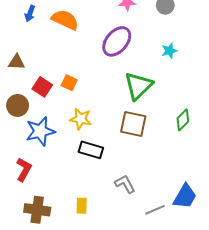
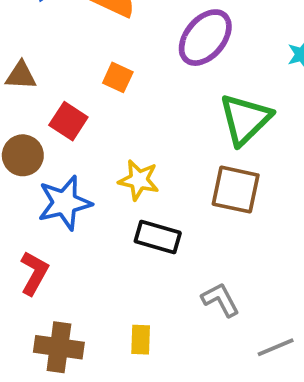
orange square: (69, 83) -> (118, 77), moved

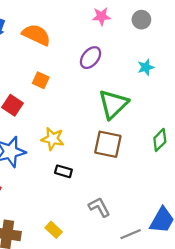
purple ellipse: (205, 38) -> (91, 58), size x0.7
black rectangle: (158, 237) -> (63, 171), size x0.7
yellow rectangle: (141, 340) -> (54, 230), turned -49

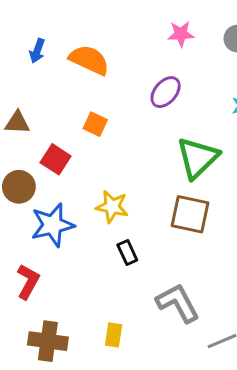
black rectangle: (63, 171) -> (127, 252), turned 49
gray L-shape: (99, 207) -> (178, 303), size x1.4
yellow rectangle: (54, 230) -> (114, 335), turned 56

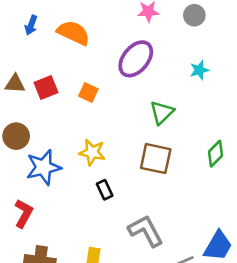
purple ellipse: (166, 92) -> (136, 59), size x1.4
orange square: (95, 124) -> (88, 93), moved
green triangle: (198, 158) -> (162, 112), size x0.7
red square: (56, 159) -> (46, 88), moved, turned 35

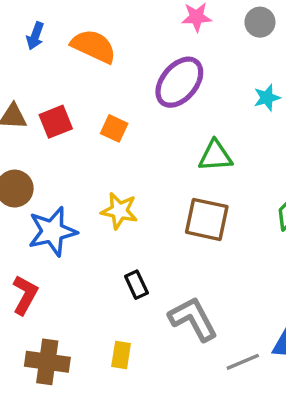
green triangle: (162, 112) -> (215, 156), turned 40
black rectangle: (105, 190) -> (136, 285), moved

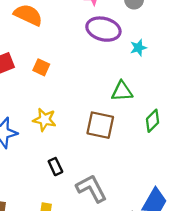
purple ellipse: (179, 82) -> (103, 29), moved, turned 64
green triangle: (215, 156) -> (122, 91), moved

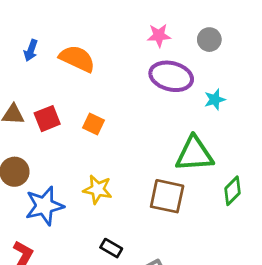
green triangle: (122, 91) -> (194, 154), size x1.4
black rectangle: (55, 167) -> (111, 248), turned -35

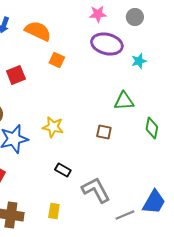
orange square: (93, 124) -> (57, 60), moved
green triangle: (194, 154) -> (124, 101), size x0.7
green diamond: (232, 191) -> (152, 128), turned -35
brown square: (167, 196) -> (104, 132), size x0.6

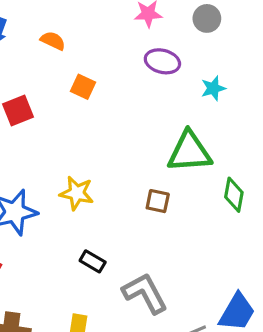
orange semicircle: (38, 31) -> (53, 41), size x0.6
purple ellipse: (107, 44) -> (162, 61), size x0.7
green triangle: (124, 101) -> (189, 152), size x1.4

